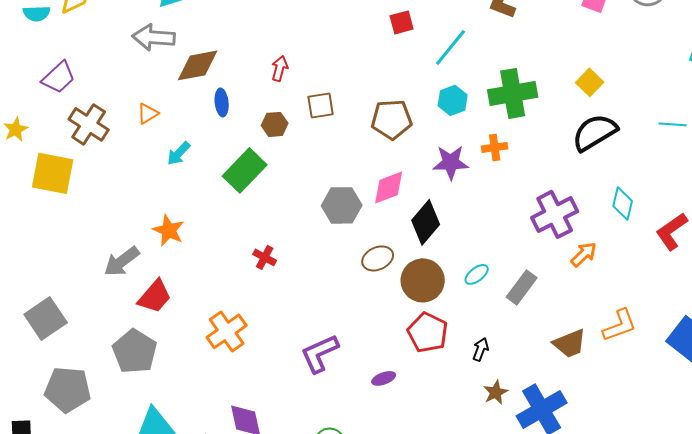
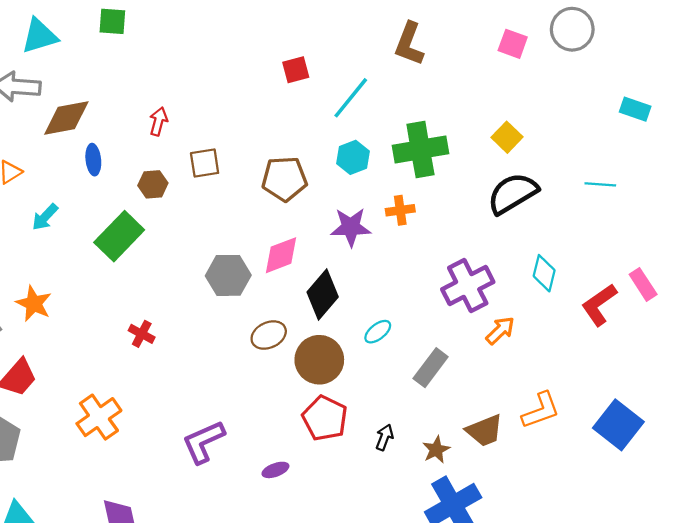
cyan ellipse: (477, 274) -> (378, 332), moved
brown star: (496, 392) -> (436, 450), moved

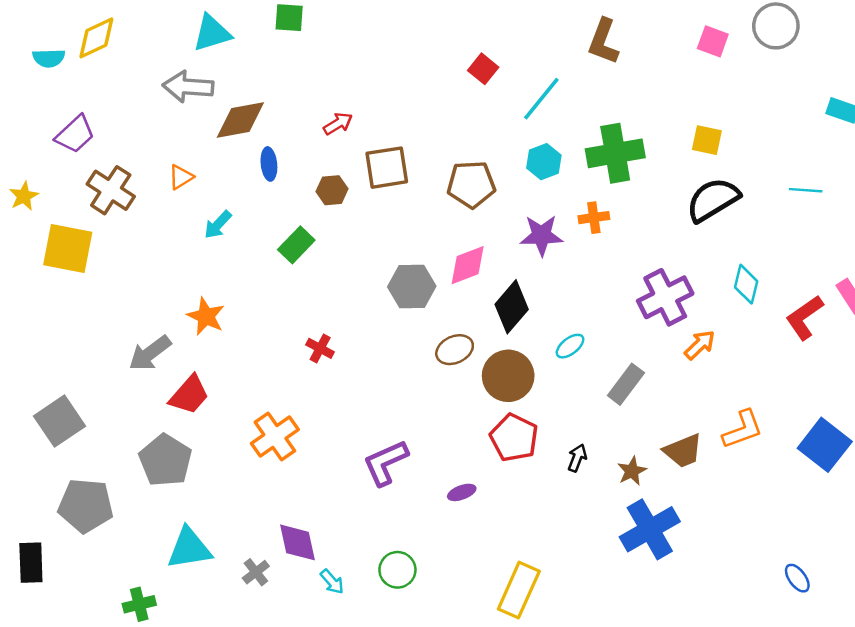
red square: (296, 70) -> (483, 69), turned -36
red arrow: (159, 121) -> (338, 124), turned 44
yellow square: (507, 137) -> (707, 140), turned -32
brown square: (205, 163) -> (387, 168), size x1.4
green rectangle: (119, 236) -> (296, 245), size x0.7

